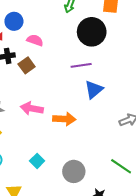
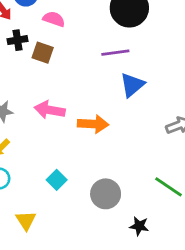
brown square: (27, 65) -> (43, 53), turned -35

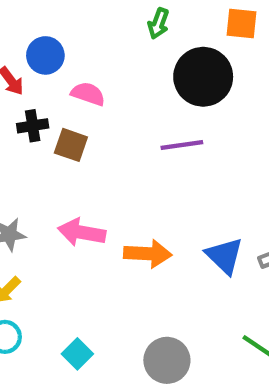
blue triangle: (132, 85) -> (225, 256), moved, turned -36
cyan square: (57, 180) -> (77, 354), moved

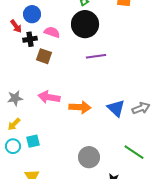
black circle: (203, 77) -> (85, 24), moved
black cross: (33, 126) -> (30, 39), moved
cyan square: (77, 354) -> (33, 141), moved, turned 32

